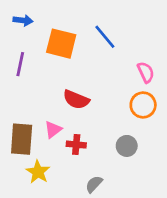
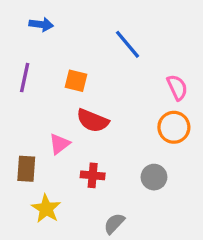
blue arrow: (23, 20) -> (41, 24), moved
orange square: (61, 44) -> (76, 81), moved, size x0.6
pink triangle: (53, 130) -> (59, 144), moved
brown rectangle: (22, 139) -> (26, 169), size x0.7

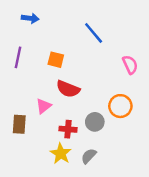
orange circle: (174, 127) -> (120, 106), moved
gray circle: (154, 177) -> (95, 122), moved
yellow star: (46, 209) -> (61, 154), moved
gray semicircle: (114, 223) -> (89, 156), moved

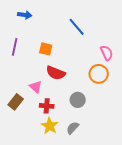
pink triangle: (44, 106) -> (36, 87), turned -40
orange circle: (120, 106) -> (99, 74), moved
brown rectangle: (19, 124) -> (16, 102), turned 35
red cross: (68, 129) -> (47, 106), moved

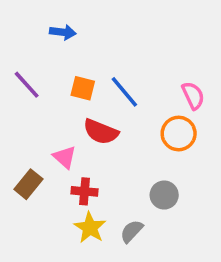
blue arrow: (25, 15) -> (63, 32), moved
blue line: (77, 27) -> (124, 92), moved
purple line: (15, 47) -> (27, 85), turned -54
gray circle: (78, 100) -> (164, 195), moved

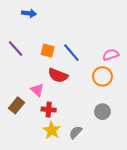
blue arrow: (63, 32) -> (29, 13), moved
pink semicircle: (193, 96) -> (111, 55), turned -84
gray circle: (164, 195) -> (102, 112), moved

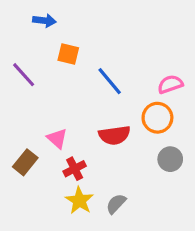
orange square: (48, 51) -> (68, 54), moved
red semicircle: (58, 75) -> (114, 135), moved, turned -30
red cross: (49, 110) -> (75, 169), turned -32
gray circle: (102, 112) -> (170, 159), moved

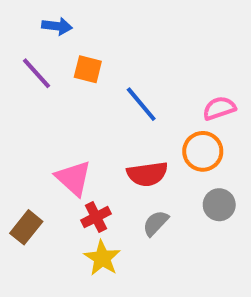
purple line: (24, 75) -> (36, 73), moved
pink triangle: (57, 138) -> (73, 178), size x1.4
brown rectangle: (25, 162) -> (26, 227), moved
gray semicircle: (116, 204) -> (156, 223), moved

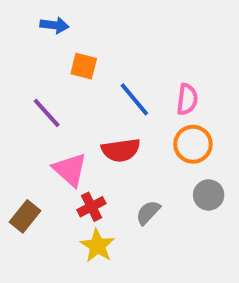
purple line: (36, 73) -> (47, 113), moved
pink semicircle: (219, 108) -> (187, 99), moved, turned 116
red semicircle: (147, 174) -> (121, 150), moved

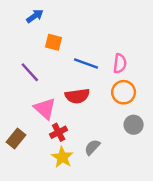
blue arrow: (54, 25) -> (35, 16), turned -42
blue line: (134, 99) -> (86, 63), turned -30
gray semicircle: (148, 213) -> (92, 147), moved

